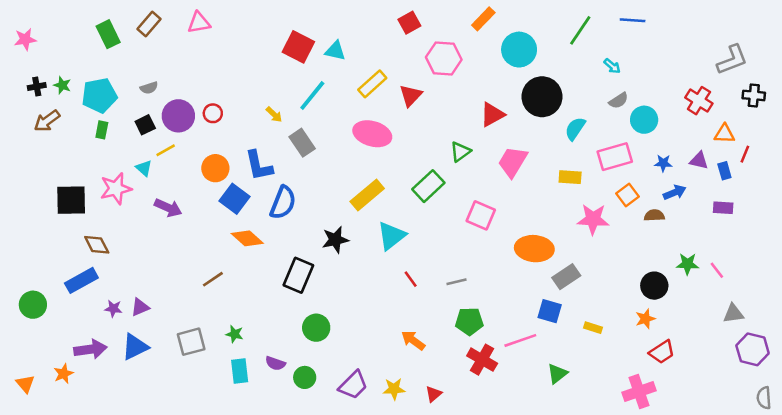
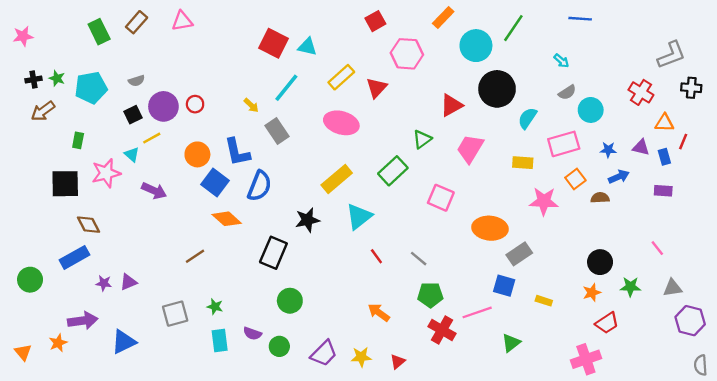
green line: (580, 30) -> (513, 28), moved
green rectangle: (102, 130) -> (78, 140), moved
green star: (687, 264) -> (630, 287), moved
gray line: (457, 282) -> (419, 259), turned 54
blue triangle: (135, 347) -> (124, 342), moved

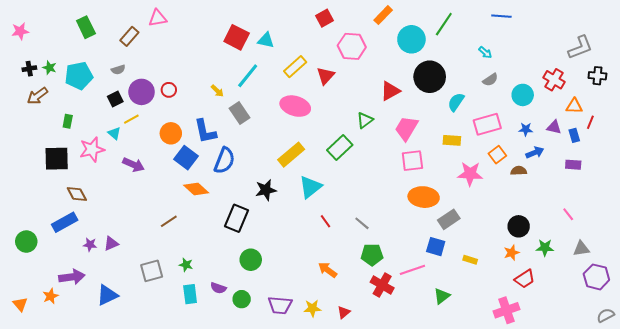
brown rectangle: (137, 22) -> (129, 36), moved
cyan circle: (591, 110) -> (523, 95), moved
pink square: (441, 198) -> (412, 161), moved, turned -30
purple trapezoid: (324, 353) -> (280, 305), turned 50
gray semicircle: (701, 365) -> (606, 315), turned 66

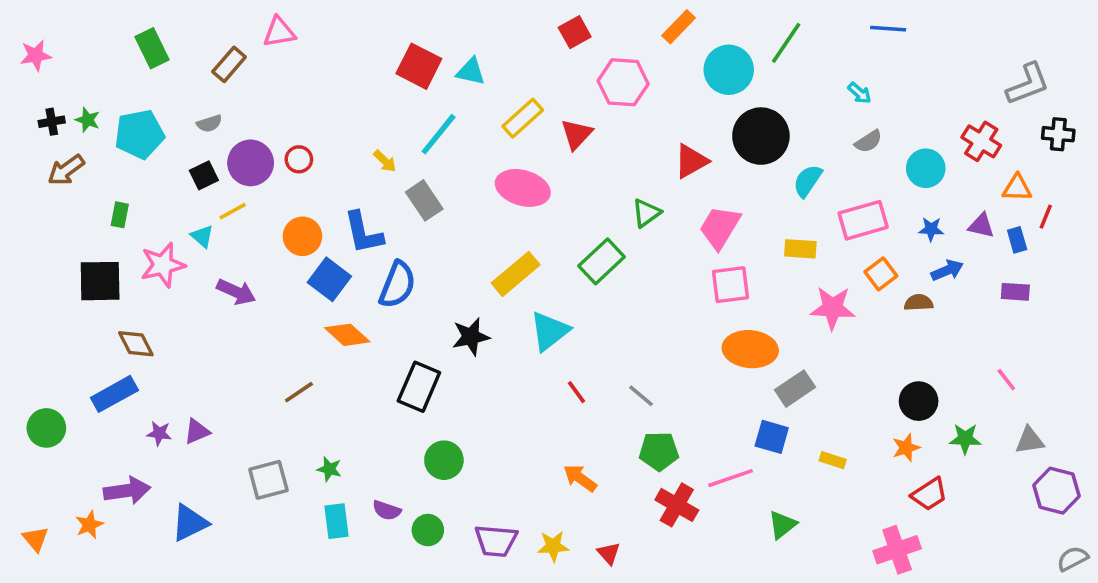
red triangle: (344, 312) -> (609, 553), turned -32

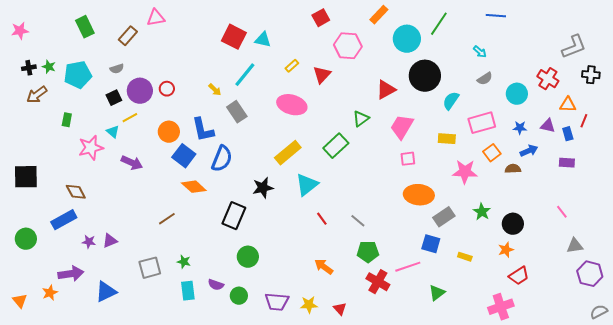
yellow rectangle: (523, 118) -> (292, 66), size x0.6
black square: (100, 281) -> (26, 177), moved
pink square: (731, 285) -> (408, 159), size x0.7
green star: (965, 439) -> (482, 212), moved, turned 30

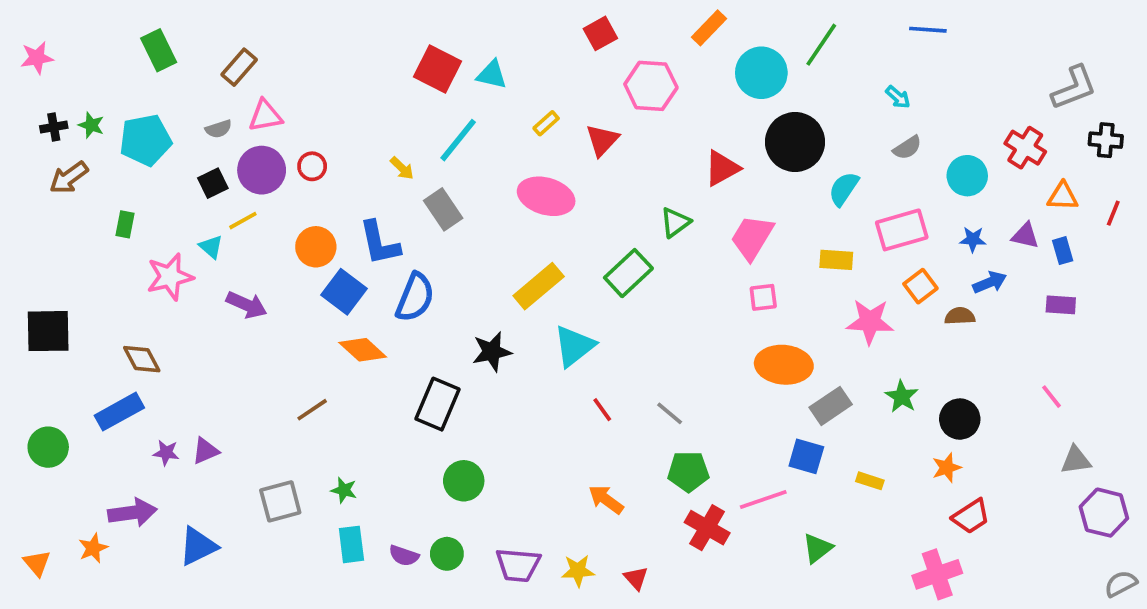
pink triangle: (156, 18) -> (265, 116), moved
red line: (584, 121) -> (1113, 213), moved
purple semicircle: (216, 285) -> (404, 556), moved

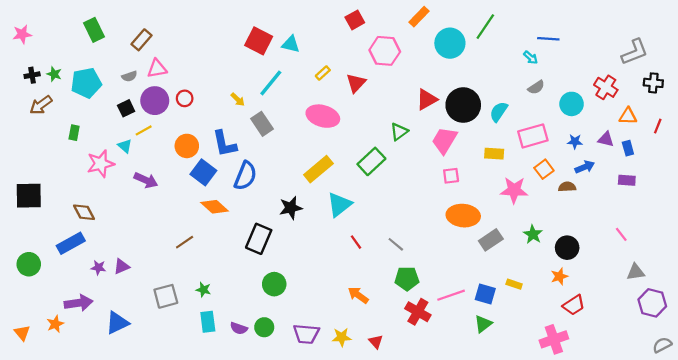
blue line: (928, 30) -> (548, 39), moved
black circle: (795, 142) -> (463, 105), moved
blue square: (806, 456) -> (485, 294), moved

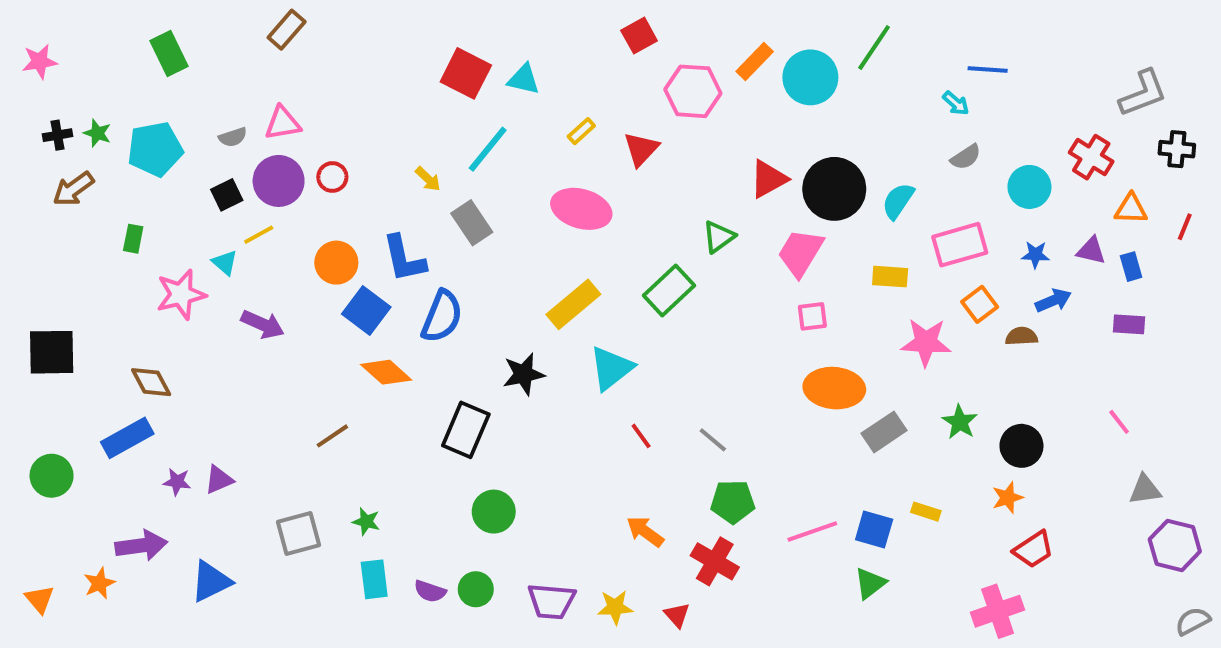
orange rectangle: (419, 17) -> (755, 61), moved
brown rectangle: (142, 40) -> (287, 30), moved
red cross: (418, 312) -> (715, 561), moved

